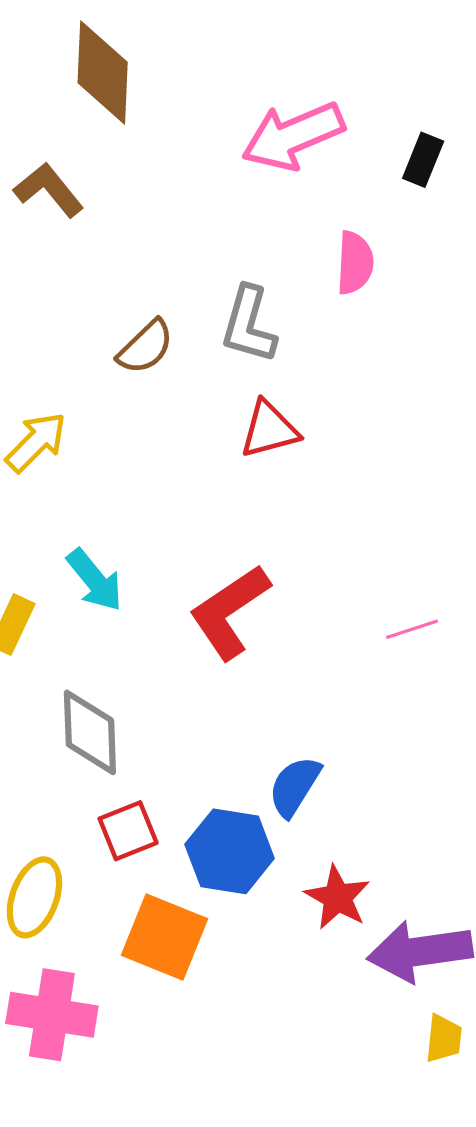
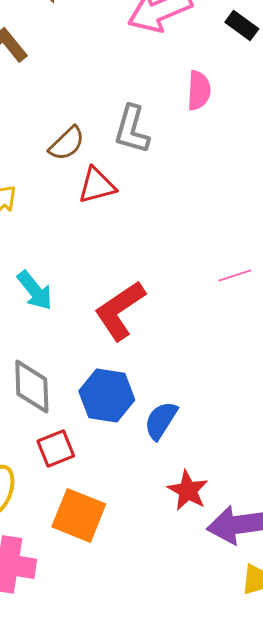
black rectangle: (423, 160) -> (242, 25), turned -76
red triangle: (269, 429) -> (97, 185), moved
pink line: (412, 629) -> (235, 275), moved
blue hexagon: (230, 851) -> (107, 395), moved

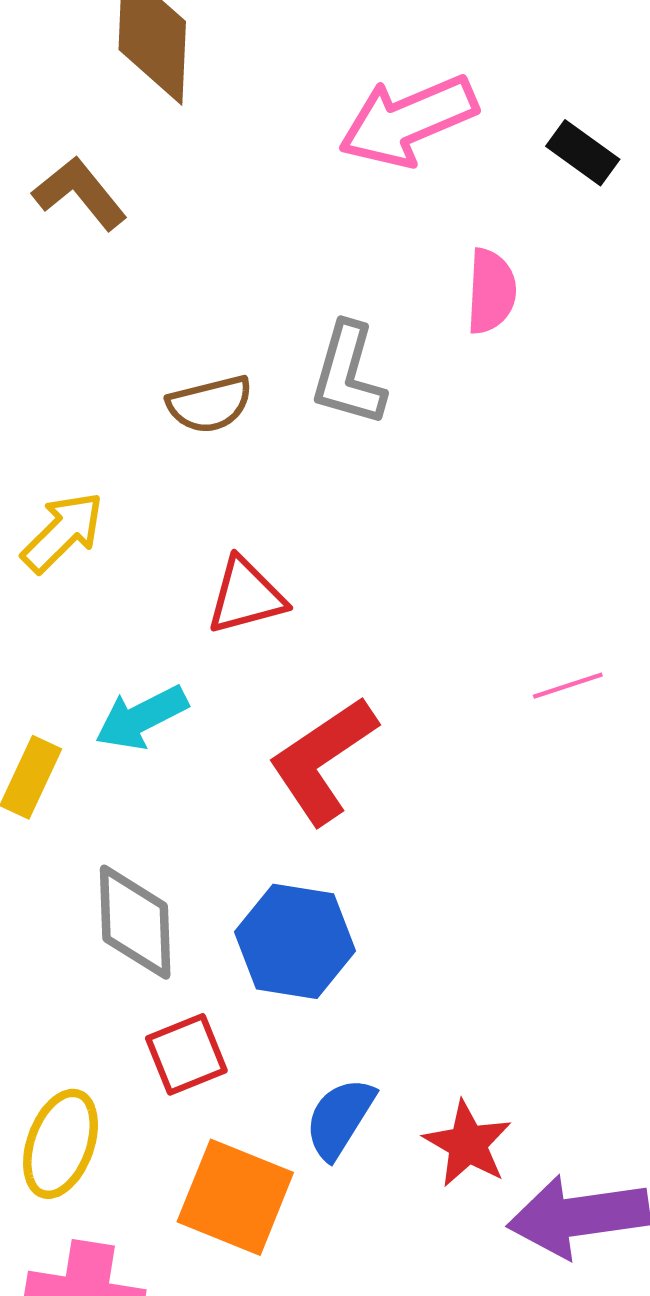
brown semicircle: (67, 143) -> (210, 404), turned 30
red triangle: (97, 185) -> (246, 596), moved
cyan arrow: (35, 290) -> (142, 718), turned 102
blue semicircle: (161, 420) -> (340, 1118), moved

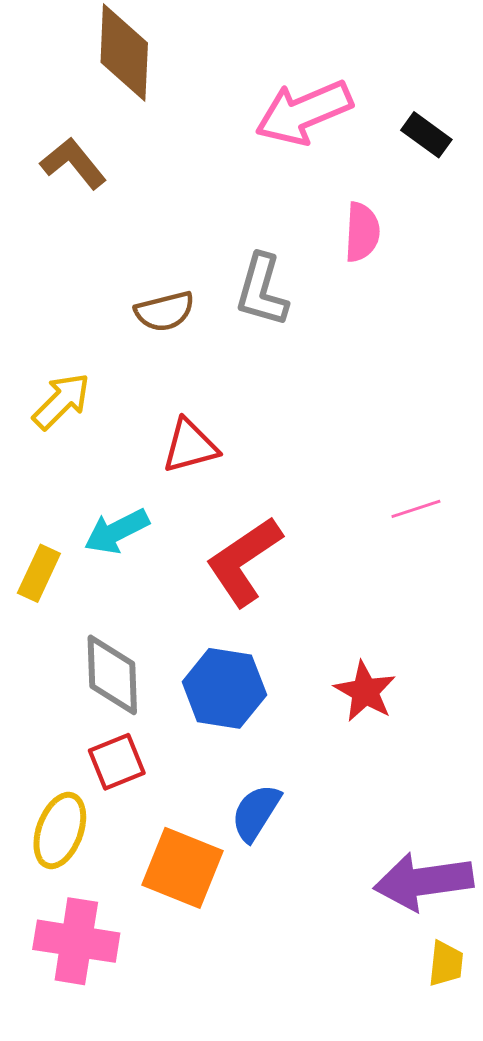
red square: (186, 1054) -> (117, 762), moved
red star: (468, 1144) -> (365, 691), moved

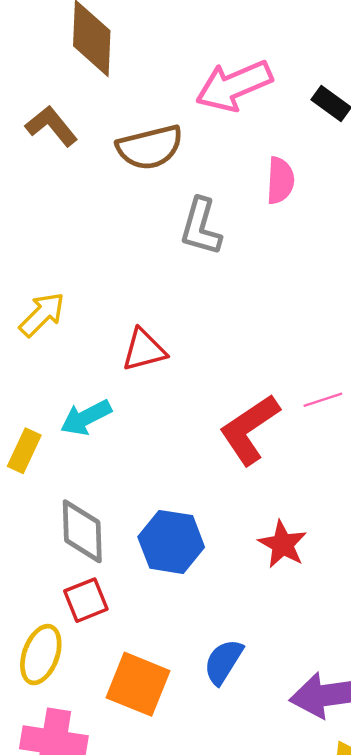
brown semicircle: (165, 311) -> (150, 147), moved, size x1.4
red L-shape: (244, 561) -> (249, 429), moved
blue semicircle: (256, 813) -> (223, 662), moved

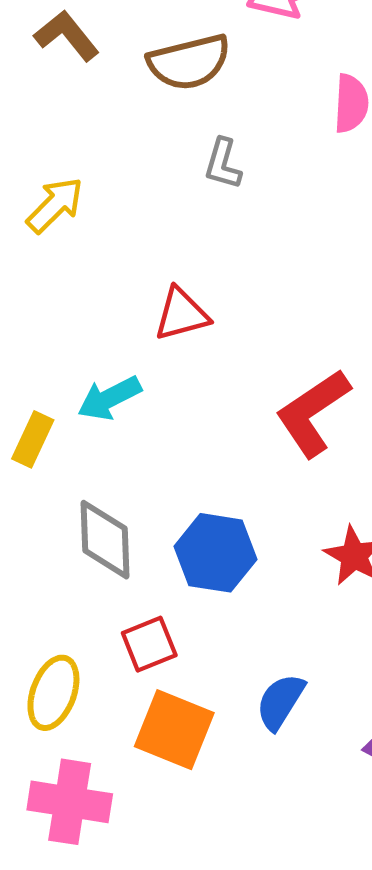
gray L-shape: (201, 227) -> (223, 164), moved, size x0.7
yellow arrow: (42, 314) -> (55, 205), moved
red square: (86, 600) -> (149, 644), moved

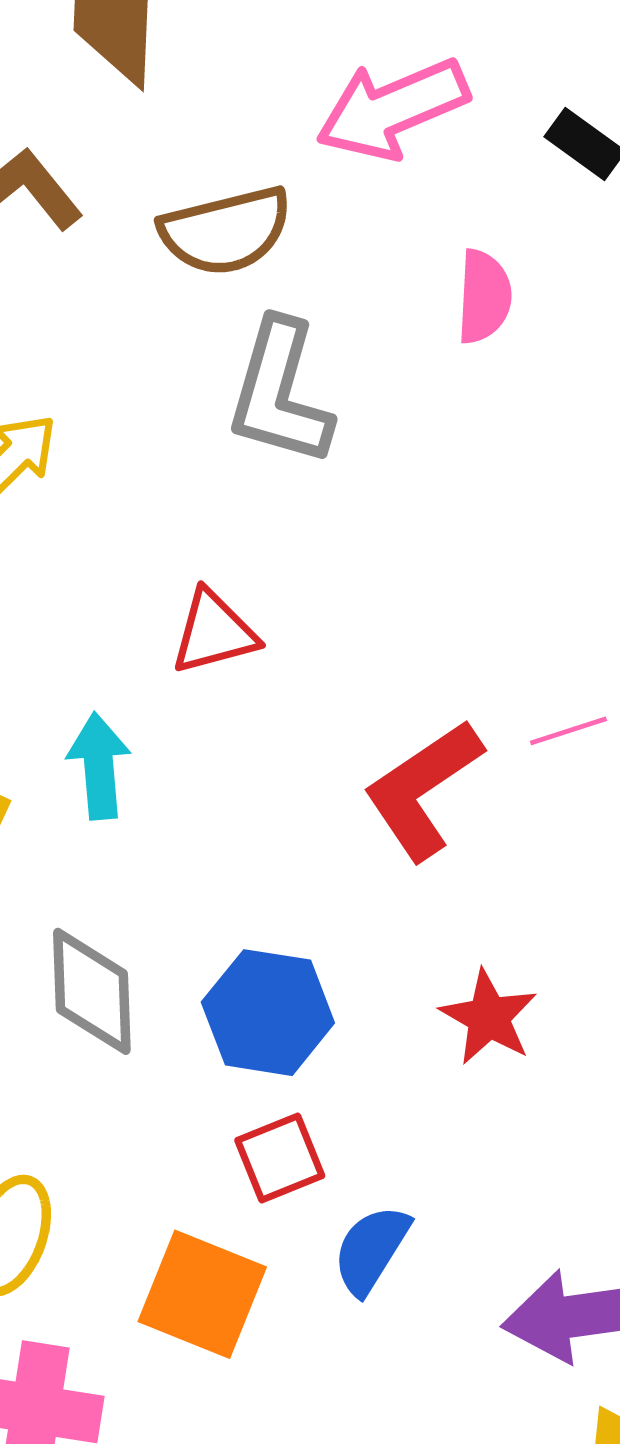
gray L-shape: (223, 164) -> (280, 393), size x1.8
cyan arrow: (109, 398) -> (99, 766), turned 112
red square: (149, 644) -> (280, 1158), moved

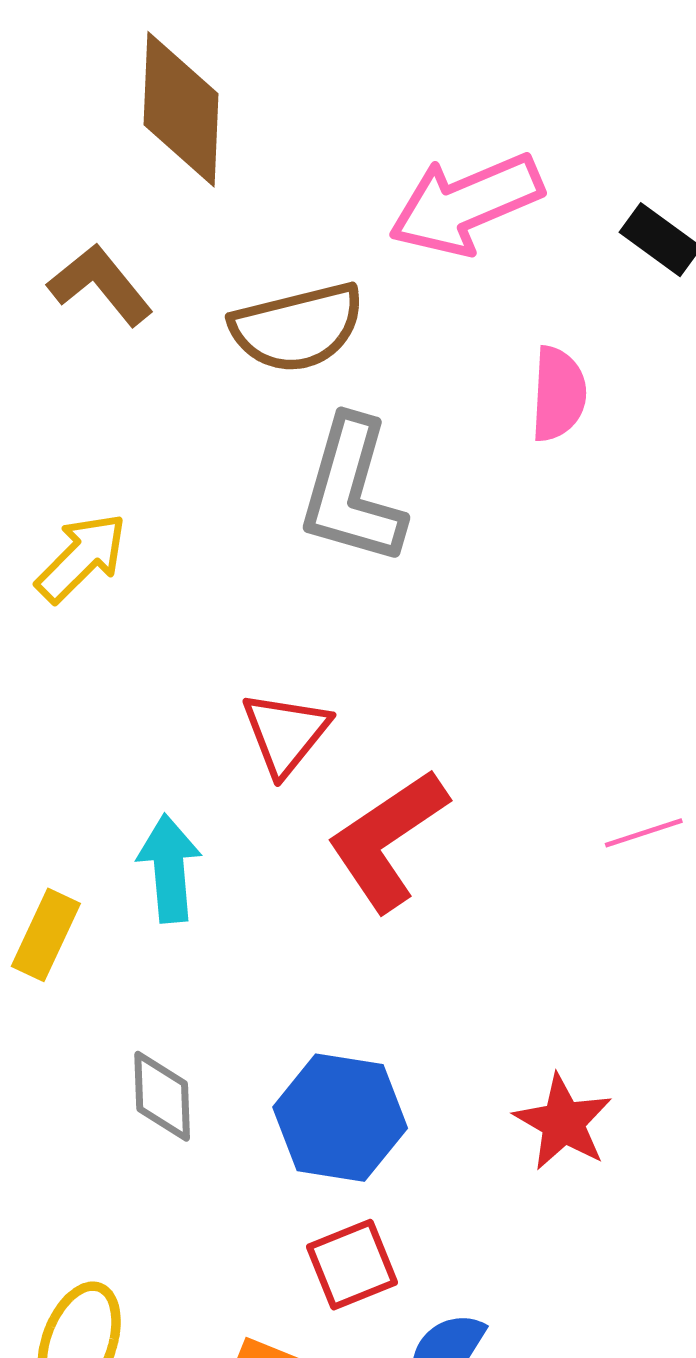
red triangle: (214, 632) -> (286, 733), turned -36
red L-shape: (423, 790) -> (388, 840), moved
gray diamond: (92, 991) -> (162, 1096), size x0.7

